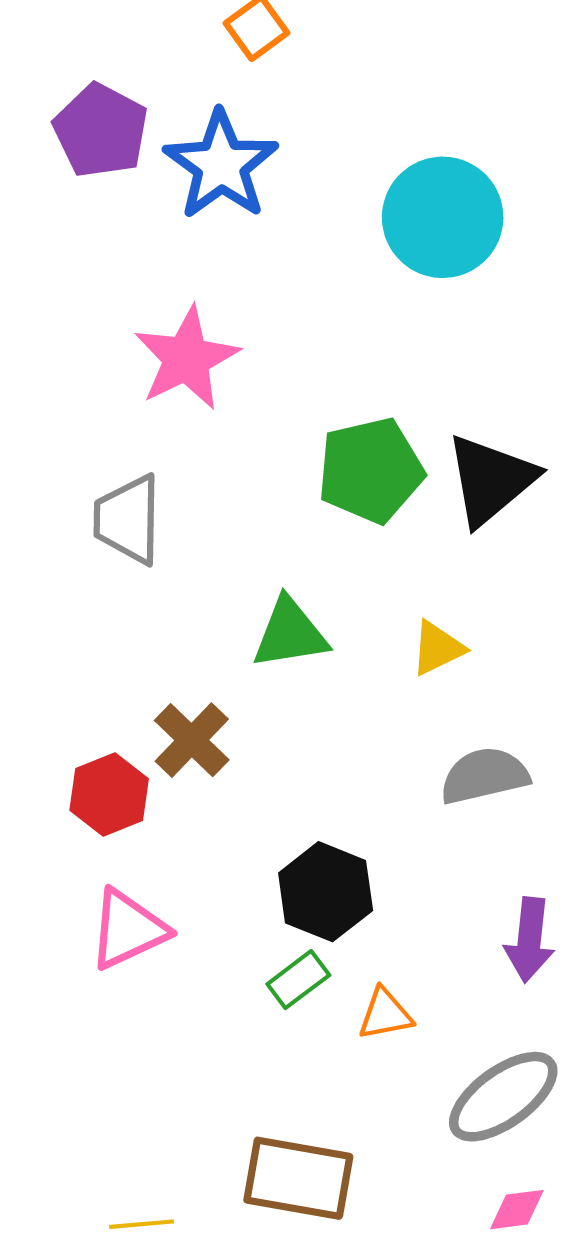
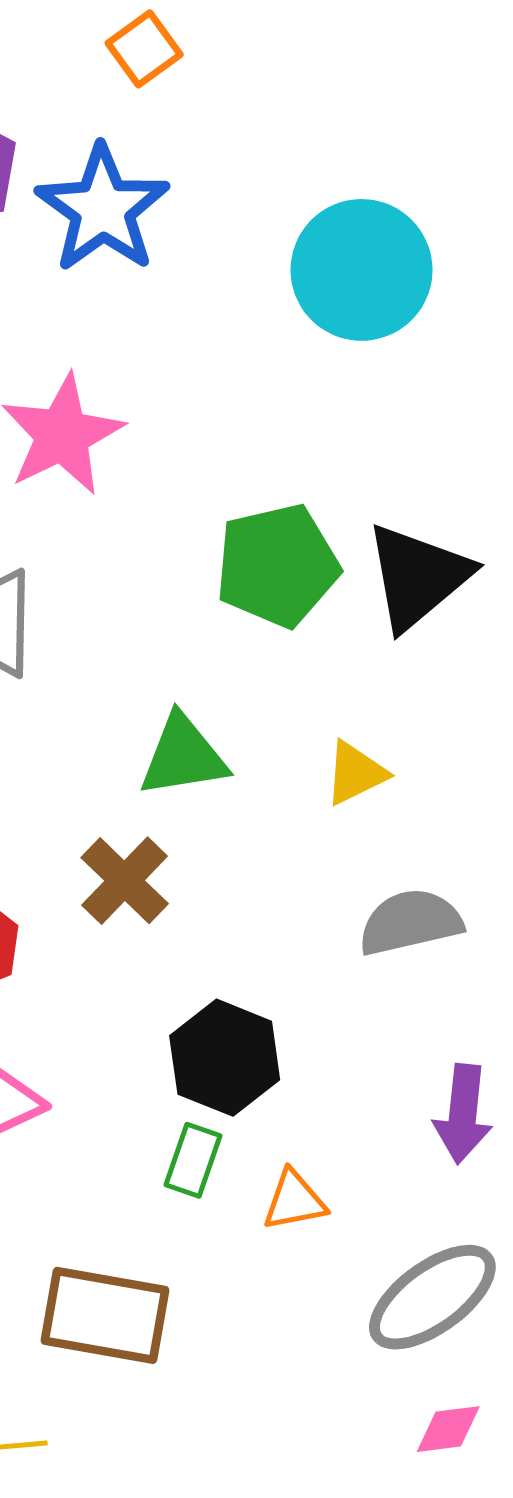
brown cross: (192, 740) -> (125, 881), moved
green rectangle: (298, 980) -> (193, 1160), turned -34
brown rectangle: (298, 1178) -> (105, 1315), moved

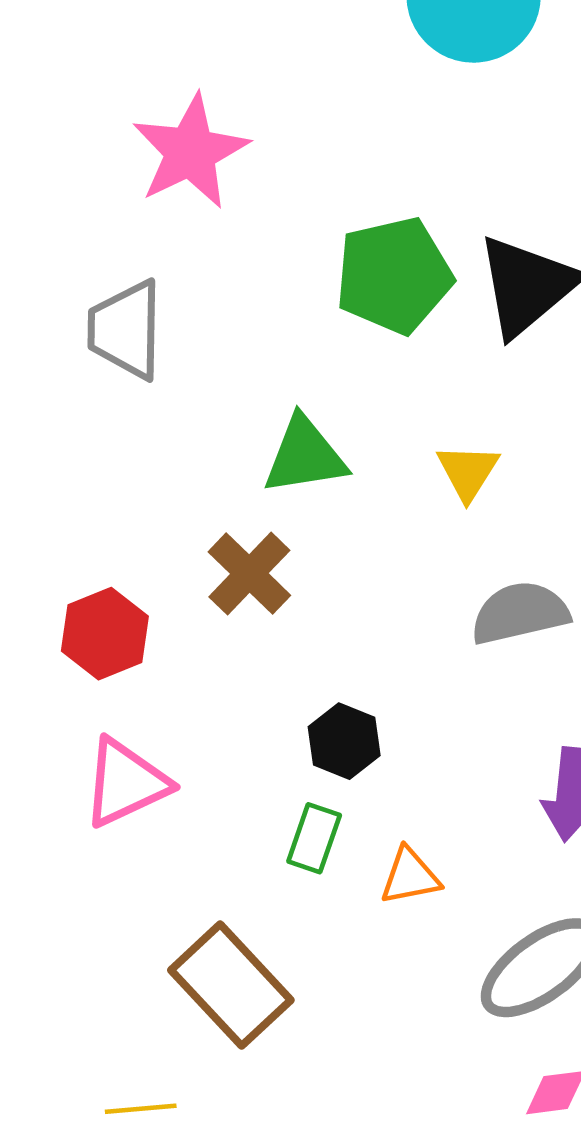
yellow triangle: (355, 773) -> (468, 472), turned -32
black hexagon: (225, 1058) -> (344, 741), size x0.7
brown rectangle: (105, 1315) -> (231, 985), turned 37

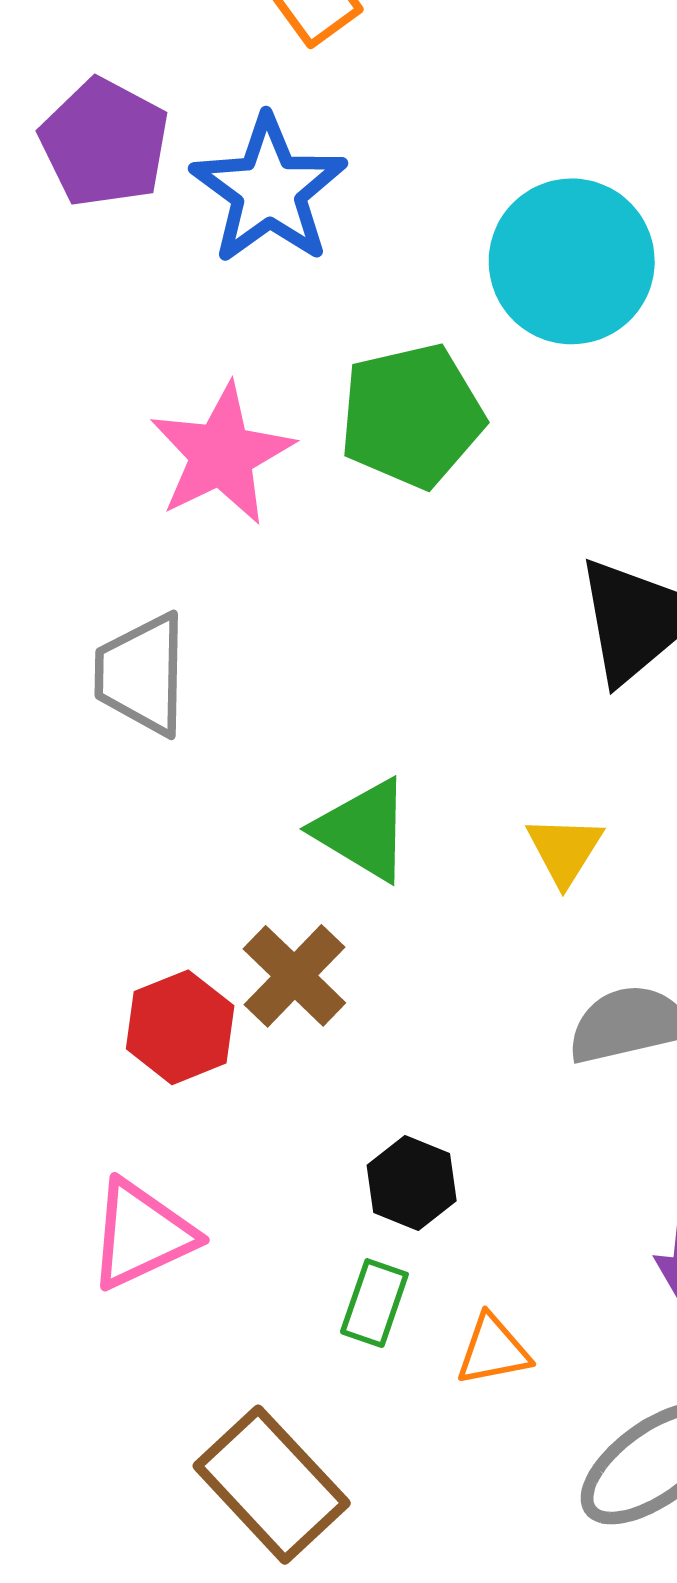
green pentagon: (394, 275) -> (412, 416), moved
green triangle: (305, 456) -> (363, 830), turned 40
red hexagon: (105, 634) -> (180, 1027), moved

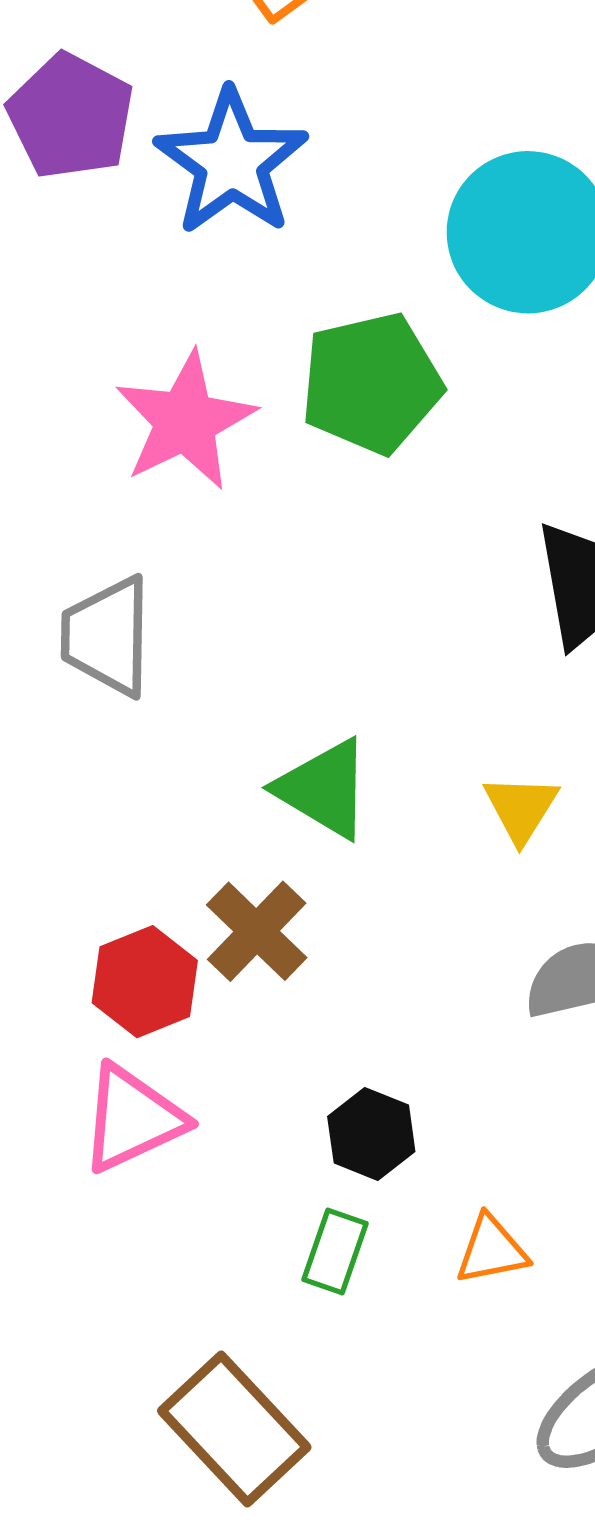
pink triangle: (142, 1234) -> (132, 1119), moved
orange triangle: (493, 1350) -> (492, 1250), moved

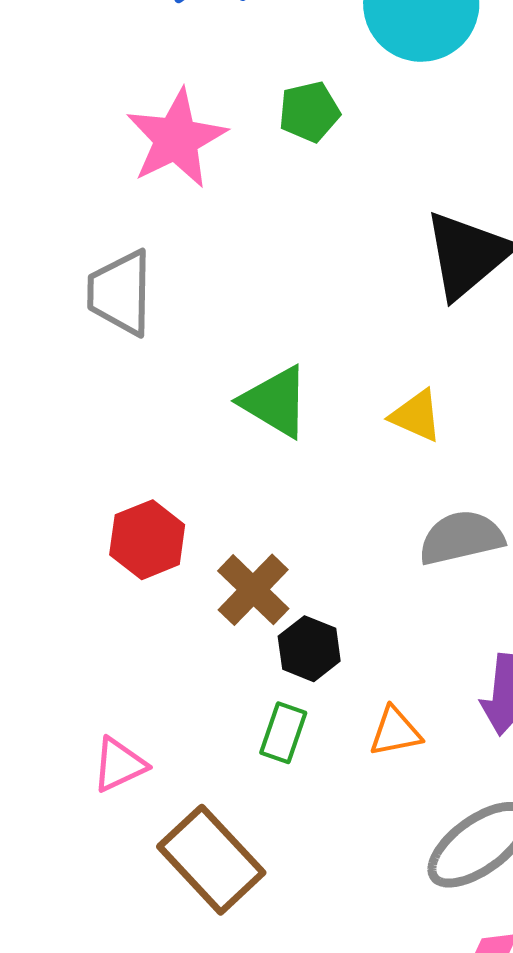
green pentagon: (371, 383) -> (309, 112), size x0.6
yellow triangle: (521, 808) -> (416, 416), turned -38
brown cross: (257, 931) -> (253, 590), moved
pink triangle: (132, 1119) -> (119, 765), moved, size x0.7

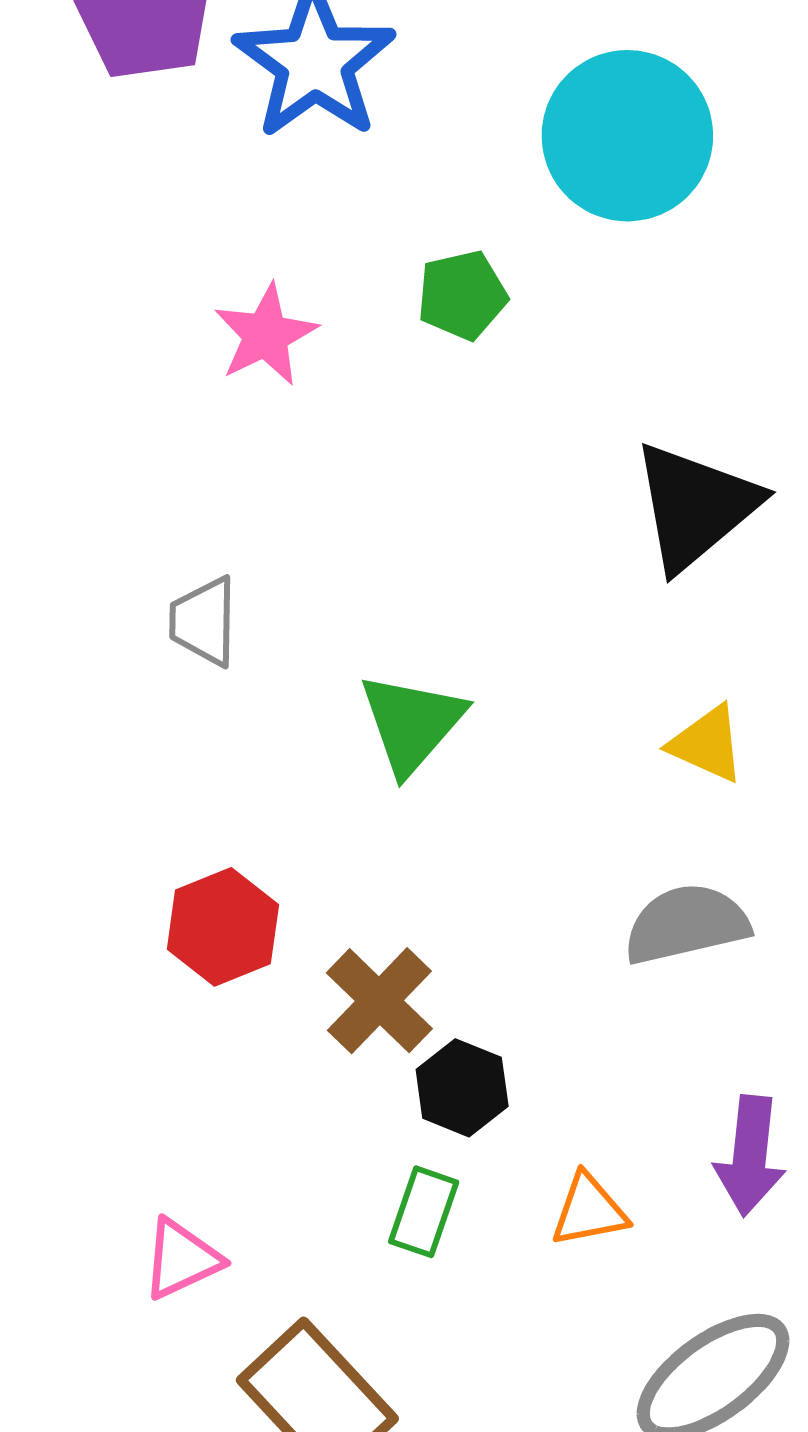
pink star: (176, 139) -> (266, 335), size x0.7
gray trapezoid: (120, 293) -> (204, 621), moved, size x0.7
green triangle: (275, 402) -> (412, 723), turned 40
yellow triangle: (416, 416) -> (707, 744), moved

